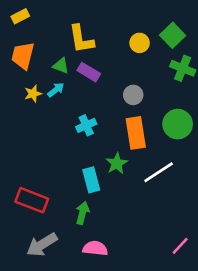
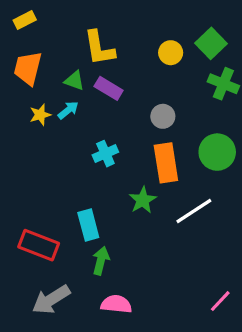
cyan rectangle: (91, 180) -> (88, 225), moved

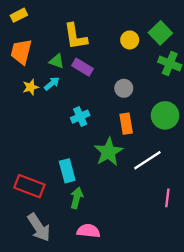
orange rectangle: (166, 163) -> (126, 124), size x0.7
green star: (143, 200) -> (108, 152), size x1.4
gray arrow: (51, 300) -> (39, 227), turned -92
pink line: (220, 301) -> (167, 198), moved, turned -36

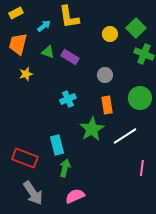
yellow L-shape: (75, 36) -> (69, 17), moved
cyan arrow: (52, 84) -> (44, 26), moved
pink semicircle: (88, 231) -> (75, 196), turned -30

